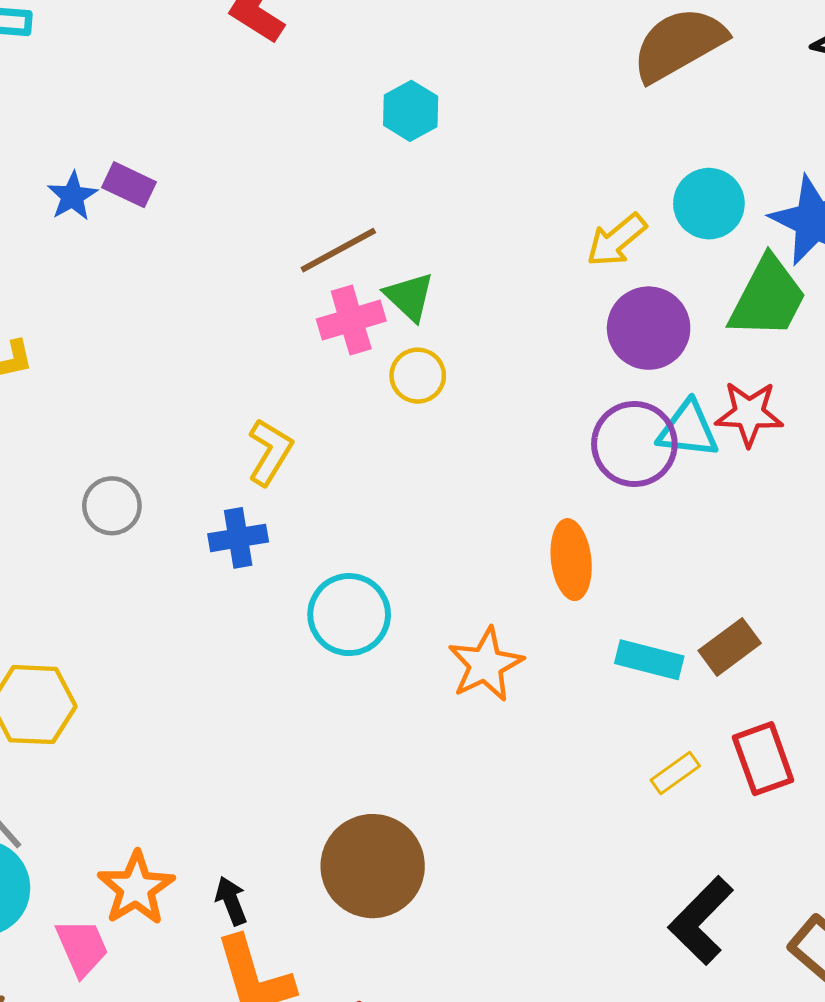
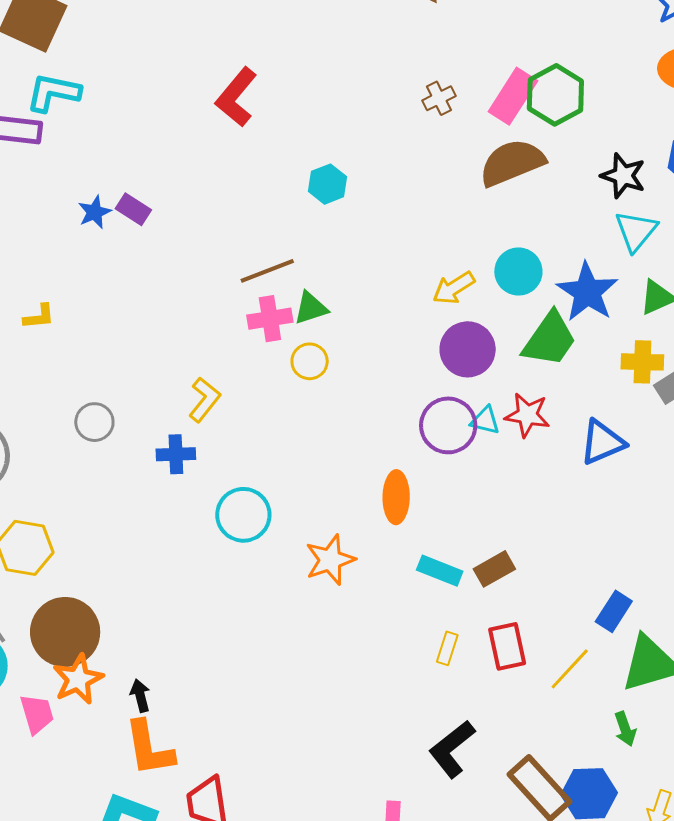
green triangle: (409, 297) -> (311, 308), turned 51
cyan triangle: (688, 430) -> (485, 420), size x0.7
yellow rectangle: (675, 773) -> (447, 648), turned -44
brown circle: (373, 866) -> (65, 632), moved

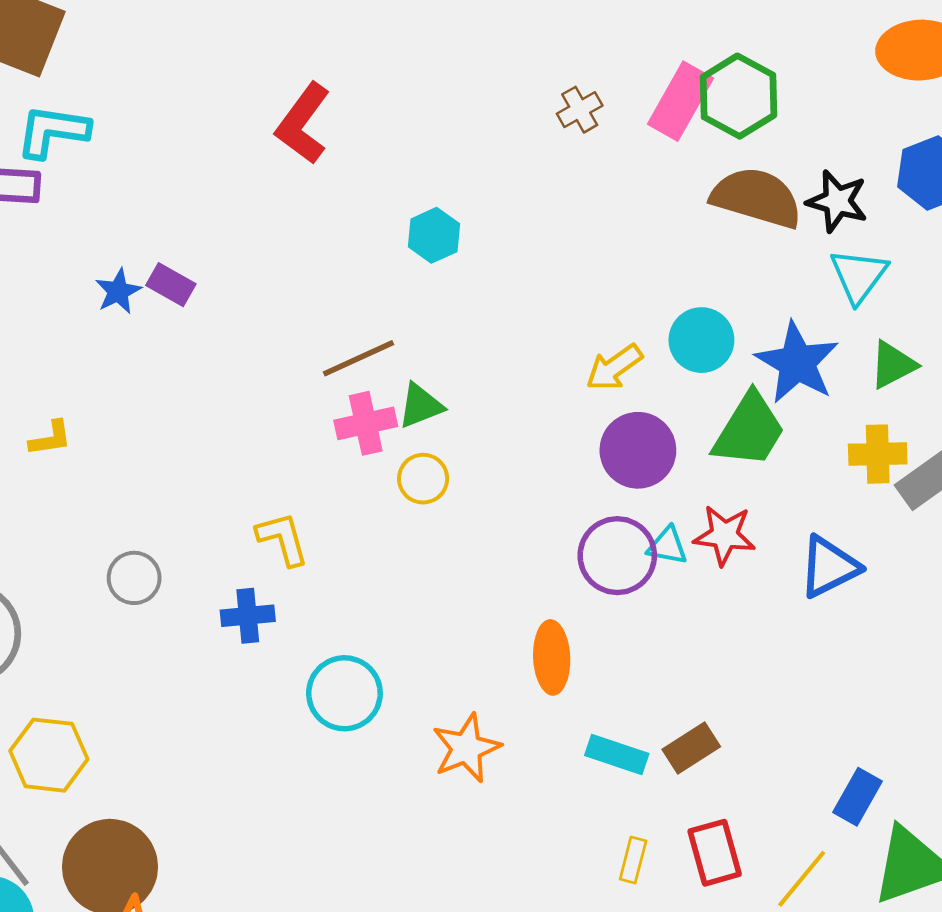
brown semicircle: (512, 163) -> (757, 198), moved, turned 42
yellow L-shape: (204, 400) -> (283, 539), turned -51

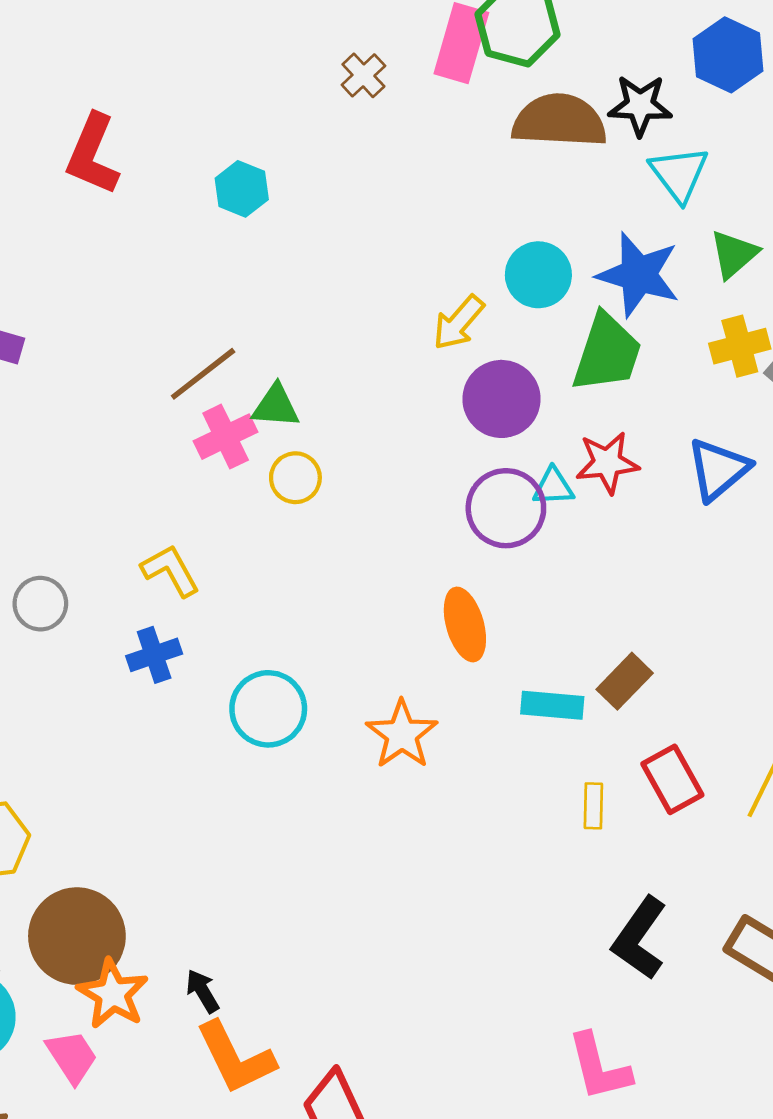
cyan hexagon: (434, 235) -> (242, 189), moved
green triangle: (421, 406) -> (276, 406), turned 39
gray circle: (134, 578) -> (40, 604), moved

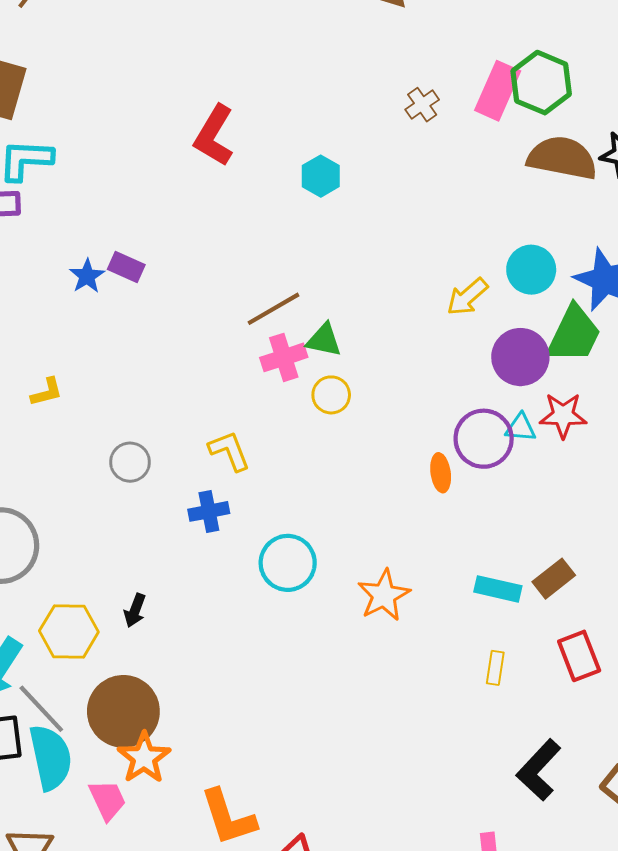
purple circle: (501, 399) -> (520, 357), moved
orange ellipse: (465, 624) -> (441, 473), moved, size x0.7
yellow rectangle: (593, 806) -> (495, 668), moved
black arrow: (202, 991) -> (135, 610), moved, turned -136

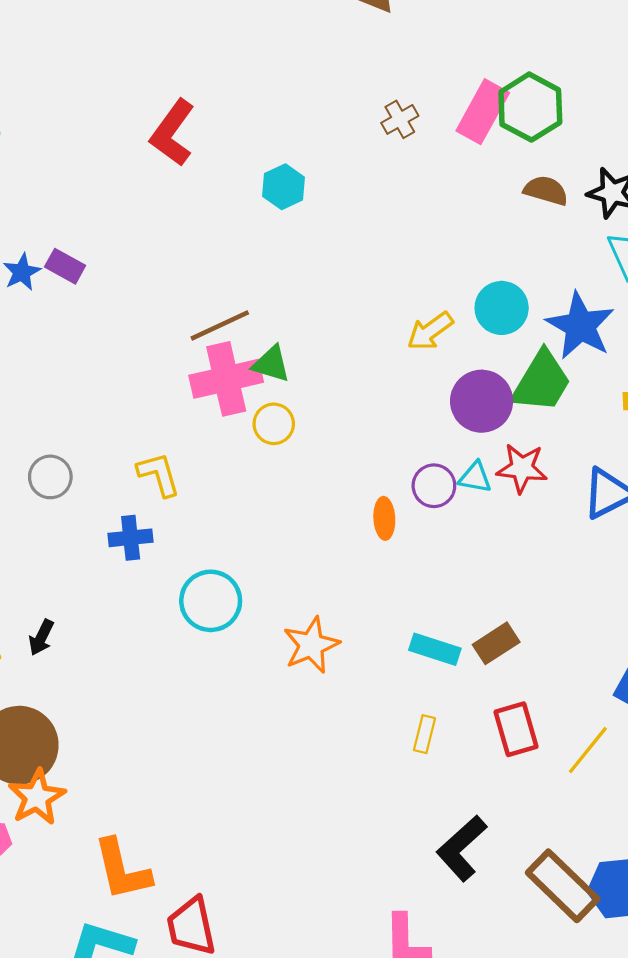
brown semicircle: (562, 158) -> (546, 190), size x0.6
pink cross: (284, 357) -> (226, 379), size x1.4
purple circle: (484, 439) -> (434, 486), size x0.7

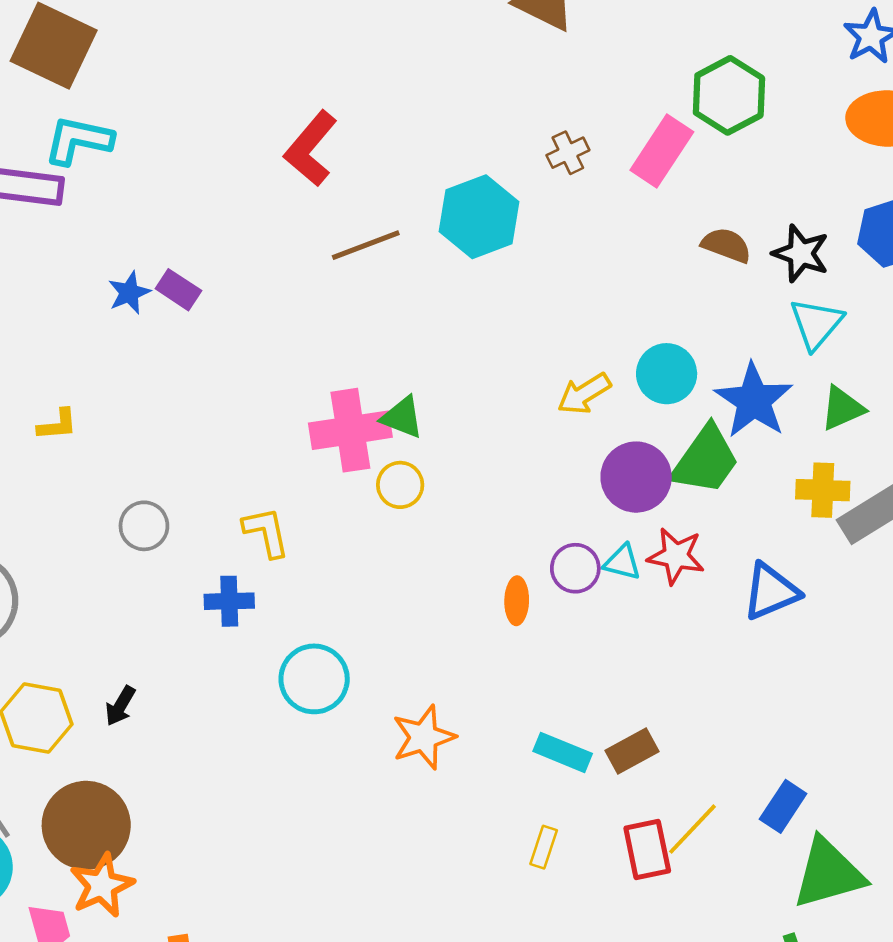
green hexagon: (530, 107) -> (729, 95), moved
cyan hexagon: (284, 187) -> (479, 217), moved, size x1.6
brown line: (220, 325) -> (366, 245), moved
yellow line: (588, 750) -> (692, 829), moved

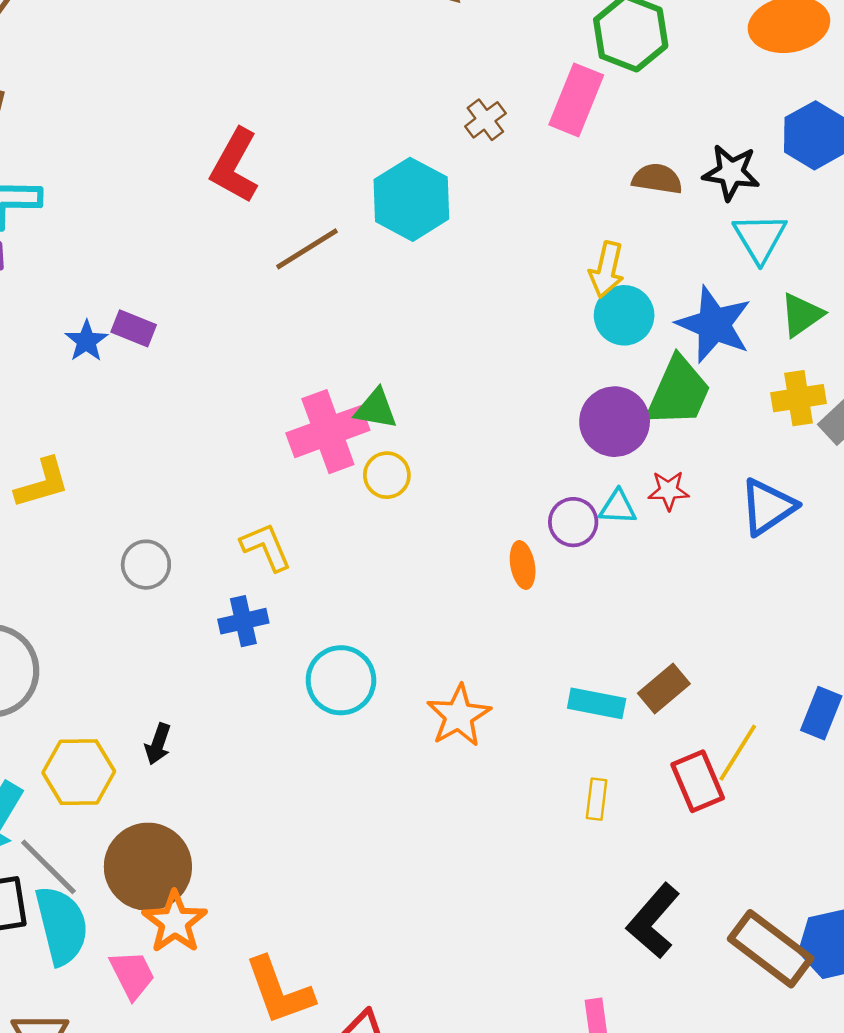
yellow arrow: (584, 394) -> (607, 270), moved, turned -34
yellow L-shape: (57, 425) -> (42, 483), size x1.4
red star: (676, 556) -> (669, 491), size x0.7

